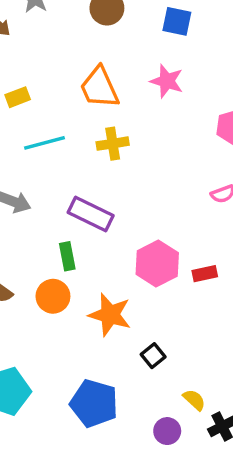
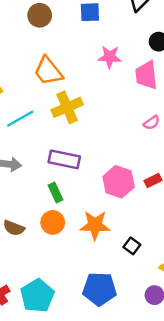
pink star: (167, 81) -> (110, 57), moved
yellow cross: (113, 144) -> (67, 107), size x1.4

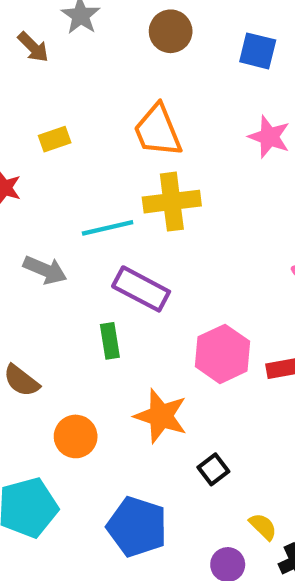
cyan line: (20, 119) -> (108, 228), moved
orange circle: (53, 222) -> (76, 436), moved

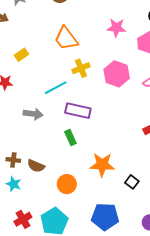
yellow cross: (172, 202) -> (81, 68), size x0.7
pink hexagon: (222, 354) -> (117, 74), moved

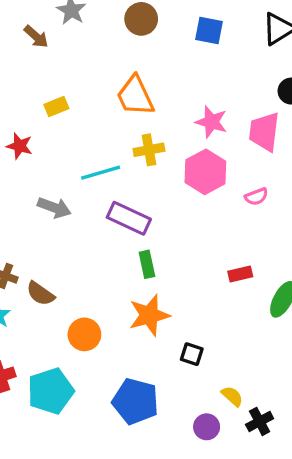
pink star: (116, 28) -> (211, 122), moved
green rectangle: (70, 137) -> (147, 264), moved
orange star: (102, 165) -> (149, 315), turned -30
black square: (132, 182) -> (192, 354), turned -32

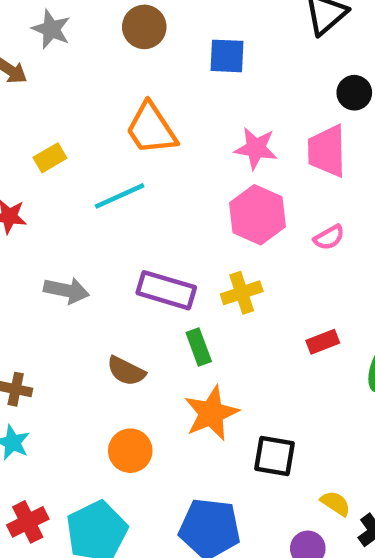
blue square: (209, 30) -> (227, 56), moved
yellow cross: (149, 150) -> (242, 293), moved
cyan line: (101, 173) -> (120, 196), moved
brown semicircle: (40, 294) -> (126, 371), moved
black square: (192, 354) -> (274, 456), size x1.4

